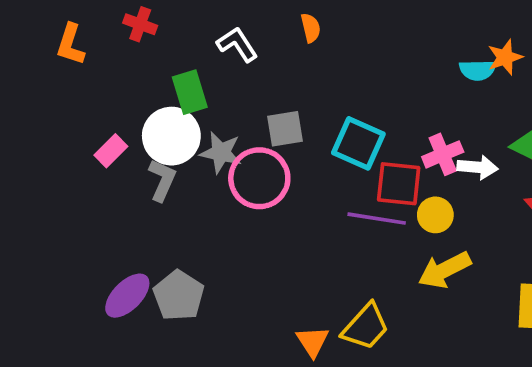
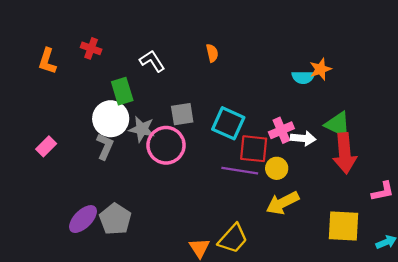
orange semicircle: (311, 28) -> (212, 53), moved
pink rectangle: (111, 151) -> (46, 146), moved

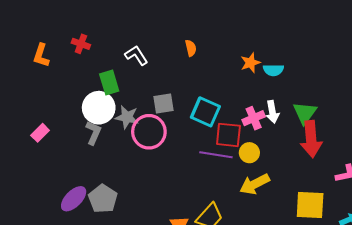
orange star: (320, 69) -> (250, 63), moved
green triangle: (338, 124) -> (305, 113), turned 40
white arrow: (303, 138) -> (272, 112), moved, turned 75

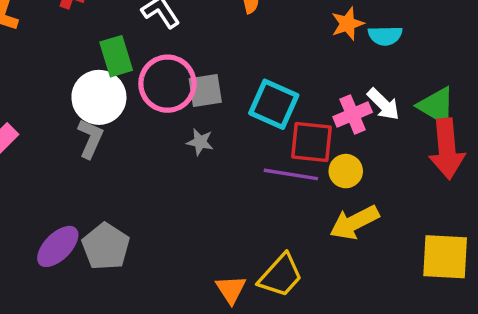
white arrow: (272, 112) -> (383, 104), turned -35
green triangle: (305, 113) -> (437, 106), turned -35
gray star: (127, 117) -> (200, 142), moved, size x0.7
pink circle: (149, 132) -> (167, 84), moved

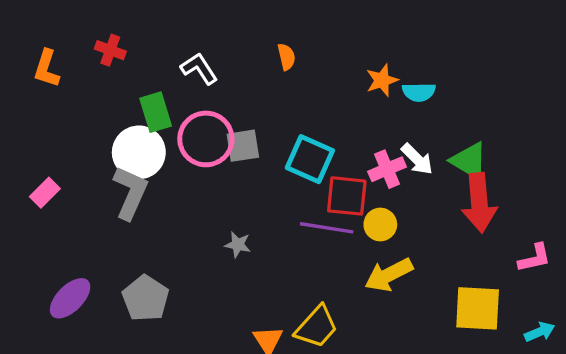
gray L-shape: (90, 138) -> (130, 193), size x1.4
gray star: (200, 142) -> (238, 245), moved
purple ellipse: (58, 246) -> (70, 298), moved

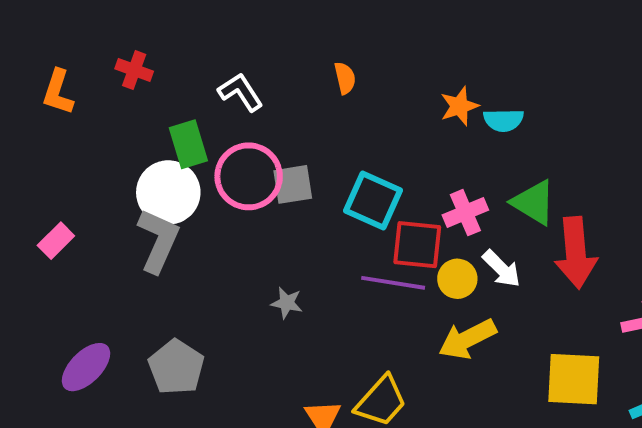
white arrow: (417, 159) -> (501, 269), moved
green triangle: (469, 161) -> (534, 202), moved

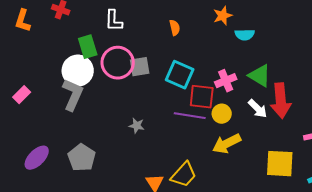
orange semicircle: (345, 78) -> (175, 28), moved
white L-shape: (241, 92) -> (114, 21), turned -145
orange star: (459, 106) -> (223, 16), moved
white arrow: (501, 269) -> (258, 109), moved

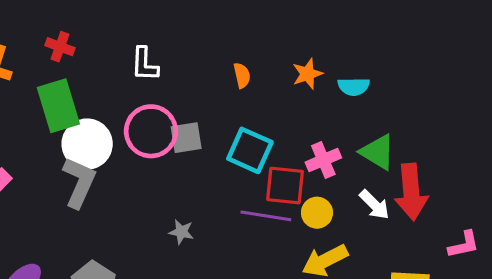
orange star: (223, 16) -> (307, 74), moved
green rectangle: (88, 47) -> (58, 106), moved, size x1.4

